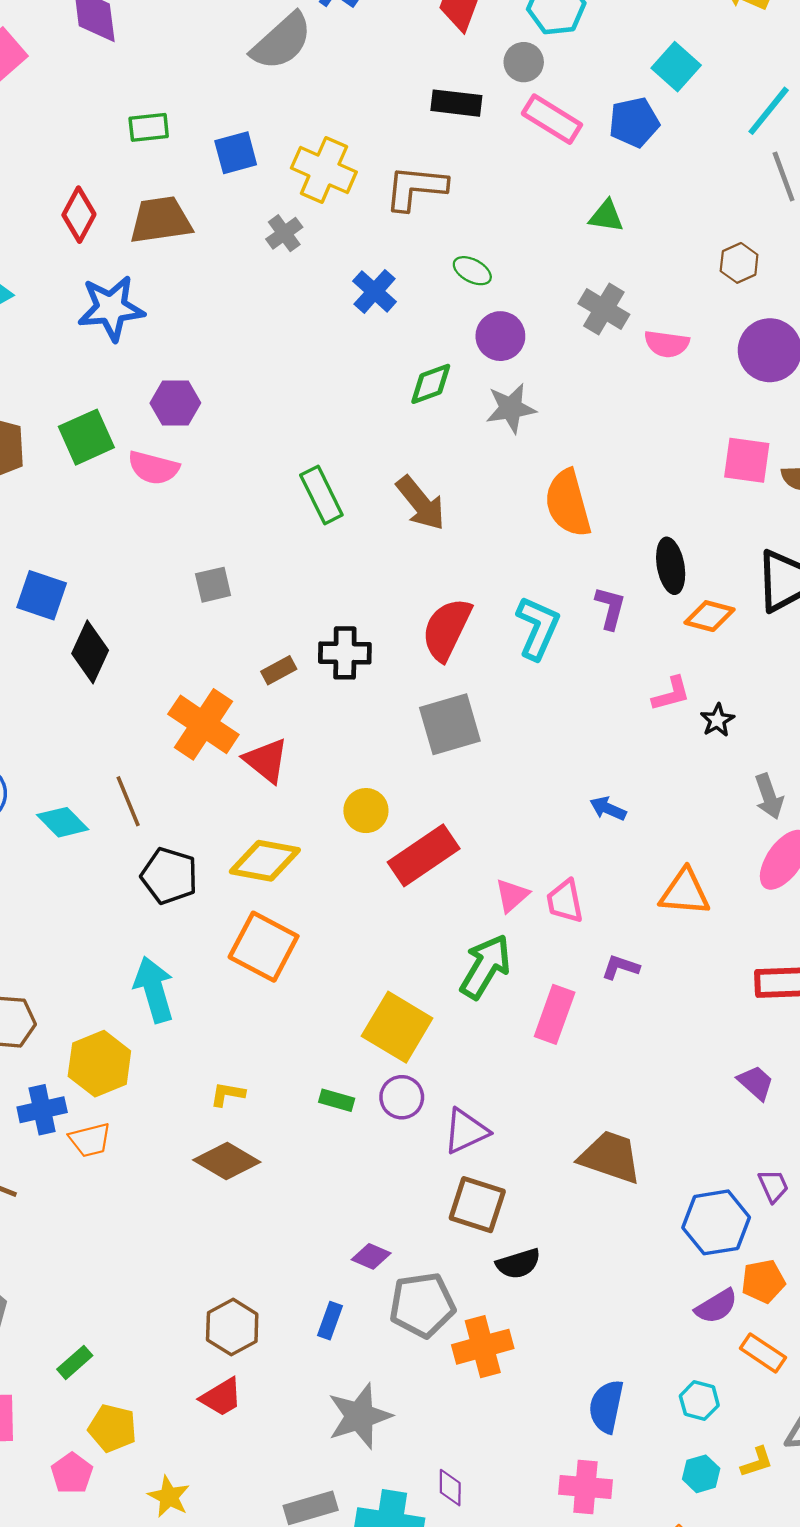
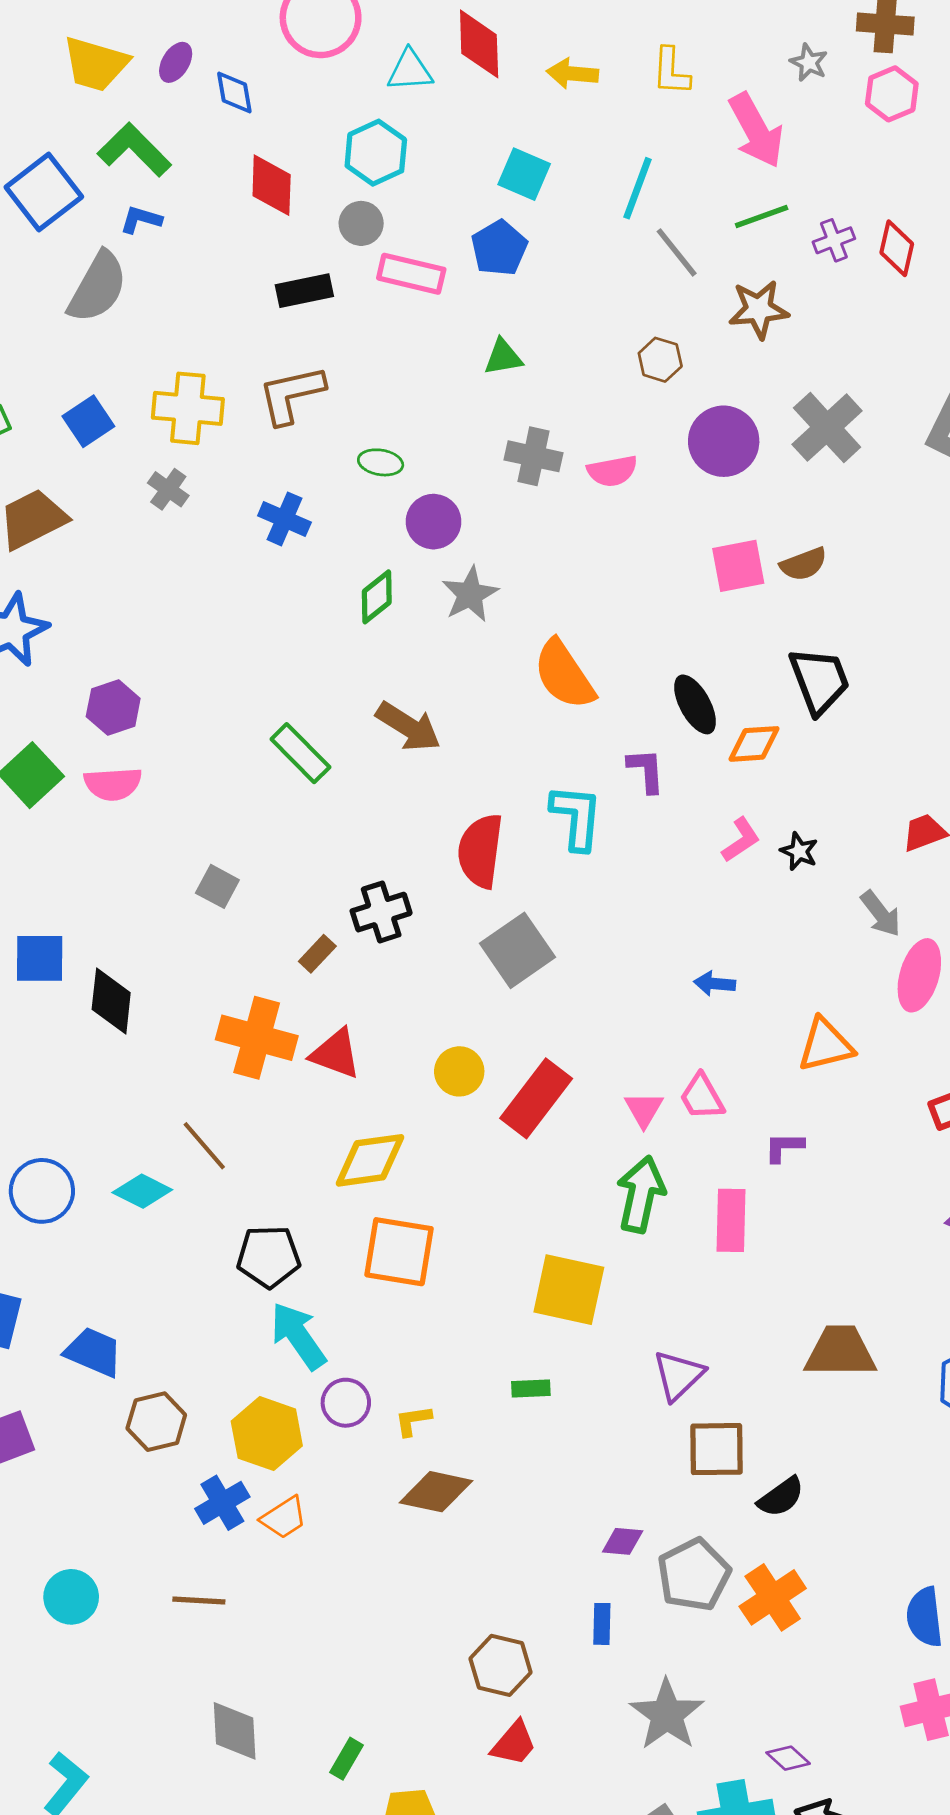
gray square: (213, 585) -> (217, 886), turned -30
black pentagon: (169, 876) -> (269, 1257), moved
purple circle: (402, 1097) -> (346, 1403), moved
purple diamond: (450, 1488) -> (788, 1758), turned -30

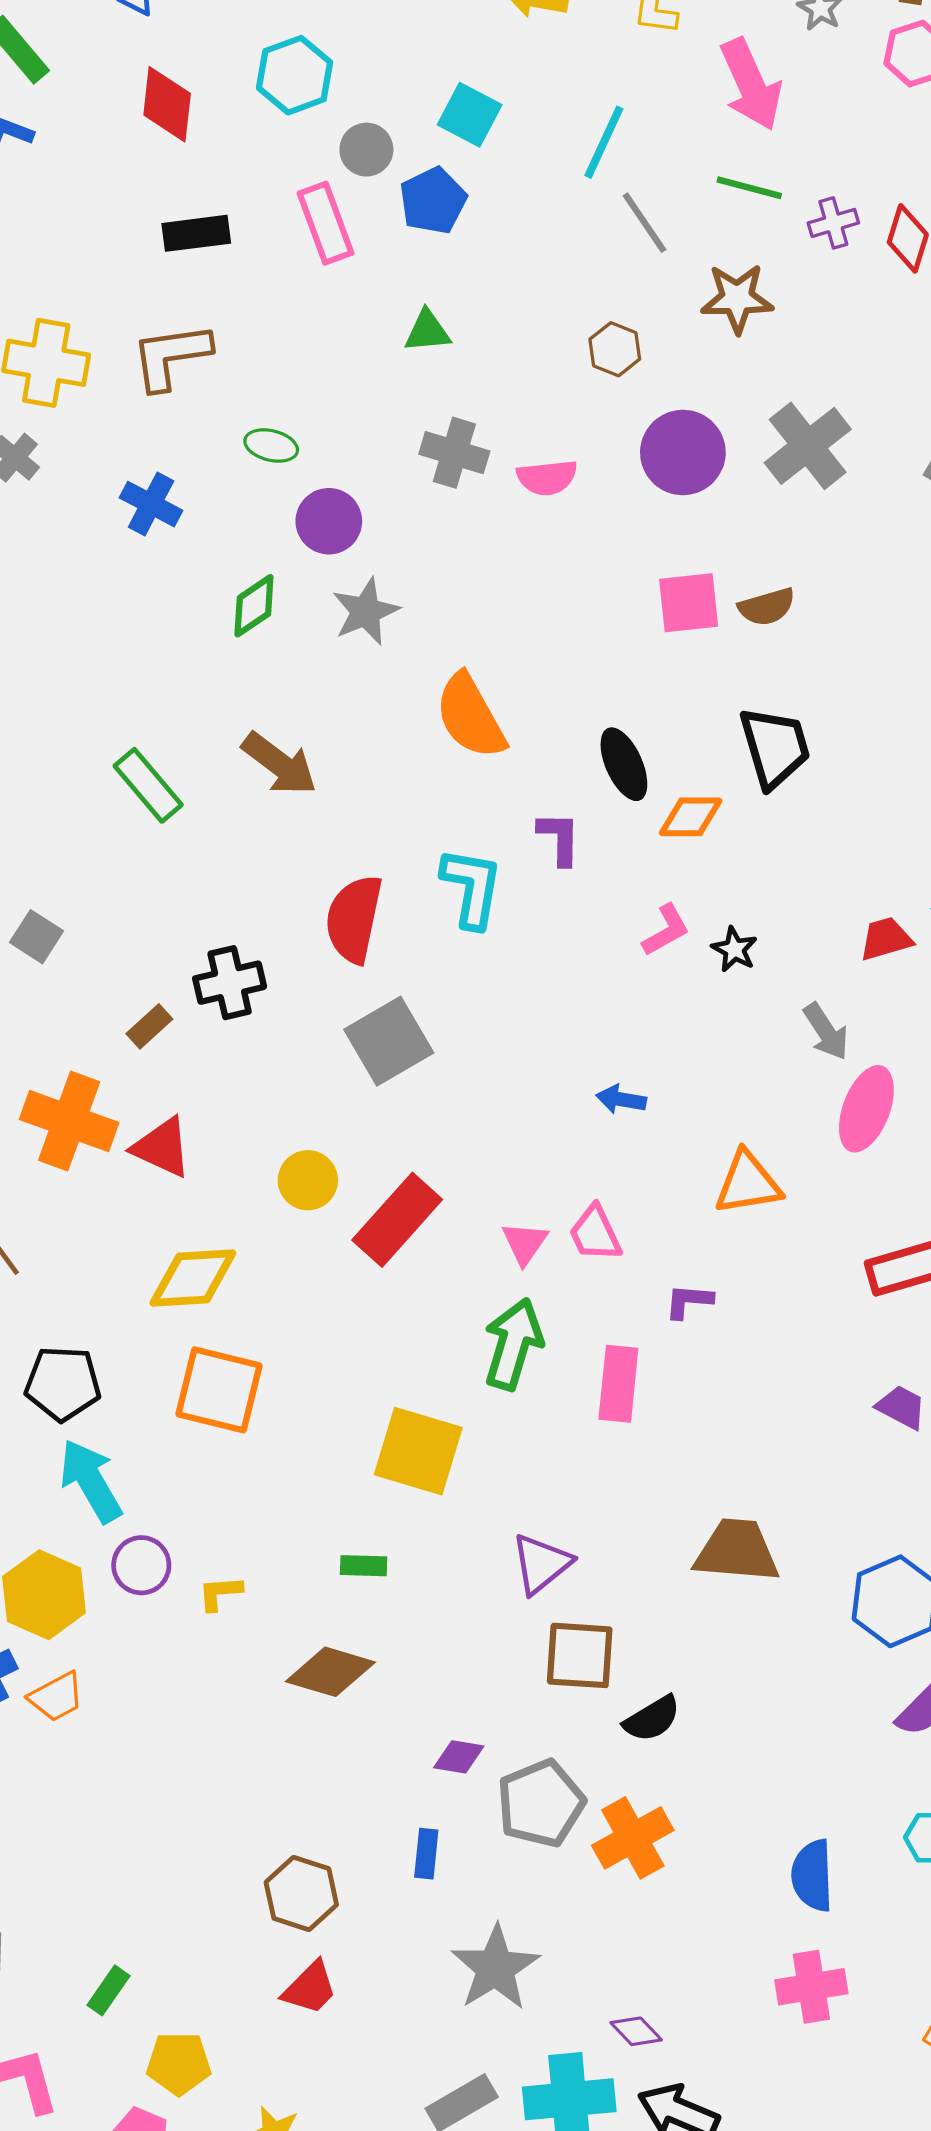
green line: (762, 217) -> (749, 188), turned 30
gray circle: (361, 223) -> (366, 150), moved
pink rectangle: (411, 274) -> (326, 223), turned 52
brown diamond: (436, 1492) -> (330, 1672), moved

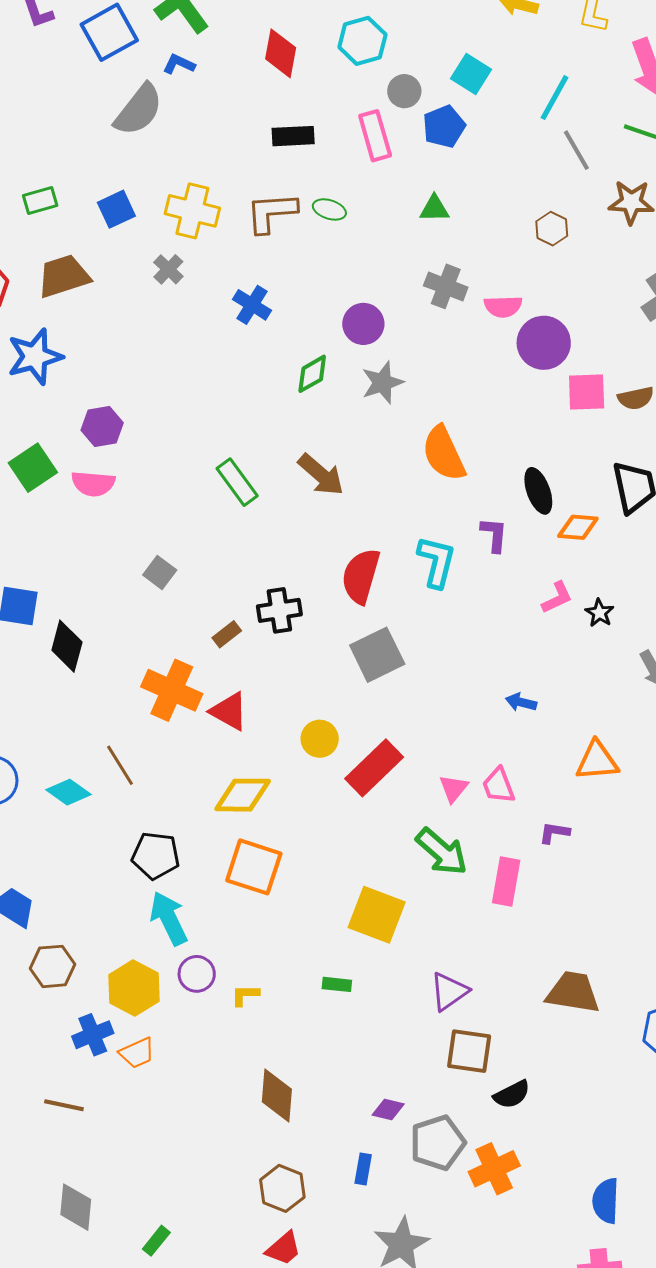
green ellipse: (271, 446) -> (329, 209), moved
purple circle: (683, 452) -> (544, 343), moved
green arrow: (513, 1344) -> (442, 852), turned 110
brown diamond: (330, 1672) -> (277, 1096), moved, turned 74

